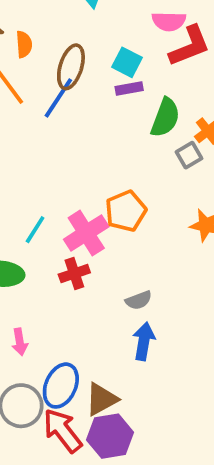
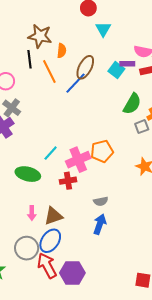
purple rectangle: (129, 89) -> (127, 64), moved
brown triangle: (101, 399) -> (53, 216), moved

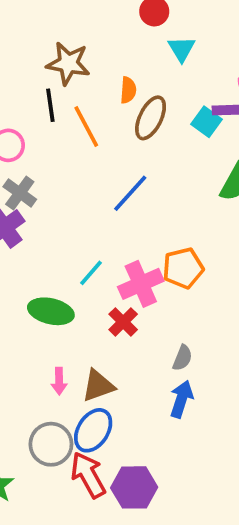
orange semicircle: (62, 51) -> (128, 90), moved
blue line: (75, 83) -> (130, 193), moved
red cross: (68, 181) -> (123, 322), turned -35
gray semicircle: (101, 201) -> (182, 358), turned -56

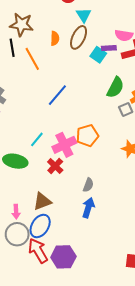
brown ellipse: (151, 118) -> (79, 37), moved
pink arrow: (59, 381) -> (16, 212), moved

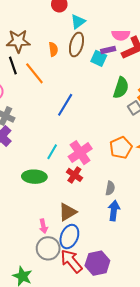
cyan triangle: (84, 15) -> (78, 22), turned 35
orange pentagon: (87, 136) -> (121, 148), moved

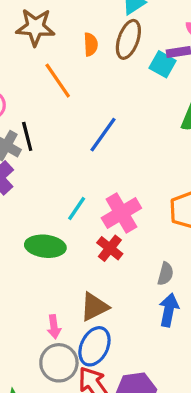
black line: (13, 66) -> (27, 136), moved

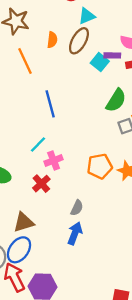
blue line: (103, 135) -> (50, 104), turned -60
cyan line: (77, 208) -> (38, 144), moved
pink cross: (121, 213) -> (54, 160), size x0.7

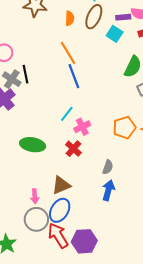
purple rectangle: (112, 55) -> (123, 17), moved
orange line: (25, 61) -> (68, 53), moved

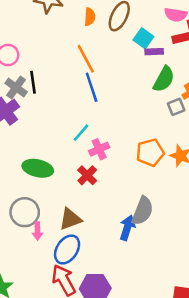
purple rectangle: (123, 17) -> (154, 52), moved
gray semicircle: (108, 167) -> (142, 211), moved, size x1.6
gray circle: (36, 219) -> (25, 212), moved

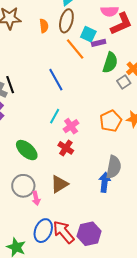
orange line: (86, 59) -> (75, 49), moved
green ellipse: (38, 168) -> (27, 150), turned 40
blue ellipse: (67, 249) -> (43, 231), moved

